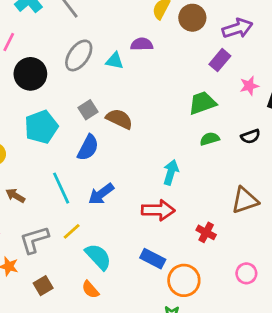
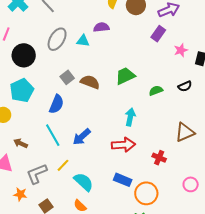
green trapezoid: (202, 103) -> (125, 76), moved
cyan pentagon: (41, 127) -> (22, 90), moved
blue semicircle: (88, 148) -> (56, 104), moved

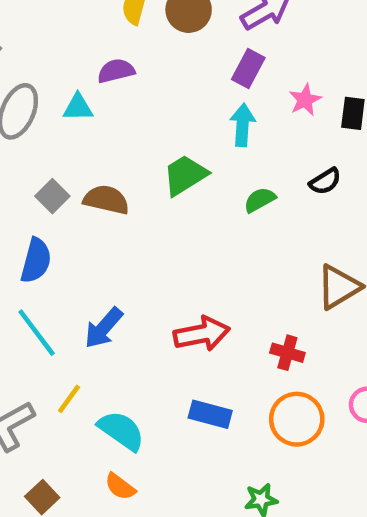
cyan arrow: (130, 117) -> (243, 125), moved
orange circle: (146, 193) -> (297, 419), moved

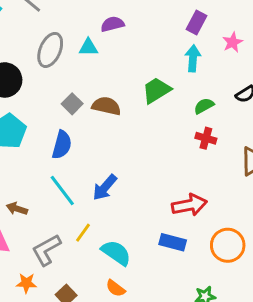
red arrow: (202, 334) -> (189, 205), moved
red cross: (287, 353) -> (206, 138), moved

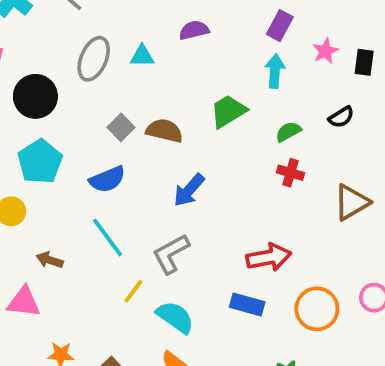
purple semicircle: (112, 24) -> (194, 30), moved
blue semicircle: (62, 145) -> (107, 179), turned 52
blue arrow: (105, 187) -> (189, 190), moved
gray L-shape: (46, 250) -> (171, 254), moved

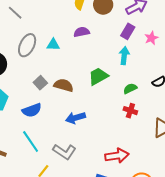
pink star: (325, 51) -> (151, 38), moved
blue arrow: (189, 190) -> (75, 118), turned 30
gray L-shape: (171, 254) -> (64, 152), turned -120

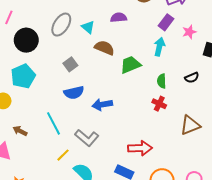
cyan triangle: (53, 45) -> (88, 27), turned 32
brown semicircle: (64, 85) -> (104, 48), moved
green semicircle: (130, 89) -> (162, 81), turned -72
blue semicircle: (32, 110) -> (74, 93), moved

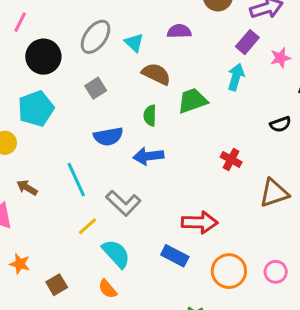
gray square: (70, 64) -> (96, 88), moved
green semicircle: (162, 81) -> (150, 116), moved

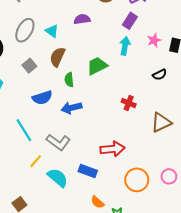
pink star: (280, 58) -> (154, 40), moved
brown semicircle: (156, 74) -> (57, 57), moved, turned -84
blue rectangle: (175, 256) -> (88, 171), moved
orange semicircle: (108, 289) -> (97, 202), moved

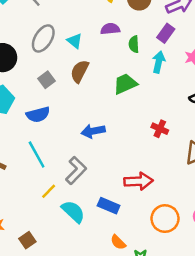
green semicircle: (69, 80) -> (134, 44), moved
blue semicircle: (42, 98) -> (38, 115), moved
gray L-shape: (58, 142) -> (76, 170), turned -85

